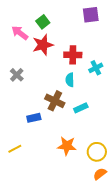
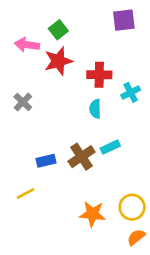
pink arrow: (20, 33) -> (27, 45), turned -30
brown cross: (55, 101) -> (82, 157), moved, turned 30
orange star: (67, 146) -> (92, 214), moved
yellow line: (15, 149) -> (26, 193), moved

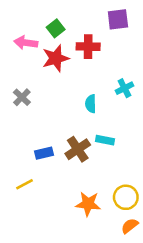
red cross: (99, 75) -> (88, 47), moved
cyan rectangle: (110, 147) -> (105, 140), turned 36

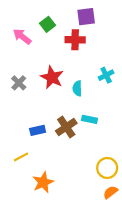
purple square: (118, 19) -> (86, 17), moved
pink arrow: (26, 43) -> (22, 36), turned 30
red star: (56, 58) -> (52, 77), moved, turned -30
orange star: (88, 204) -> (43, 182), moved, turned -30

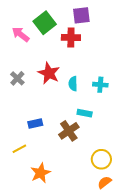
green square: (48, 24) -> (45, 23), size x1.5
cyan cross: (106, 75) -> (100, 85), moved, turned 32
brown cross: (66, 127) -> (69, 131), moved

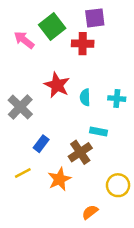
gray cross: (17, 78) -> (20, 107), moved, size x1.5
blue rectangle: (35, 124) -> (41, 144), turned -40
orange star: (40, 173) -> (59, 179), moved
orange semicircle: (105, 182) -> (90, 212), moved

